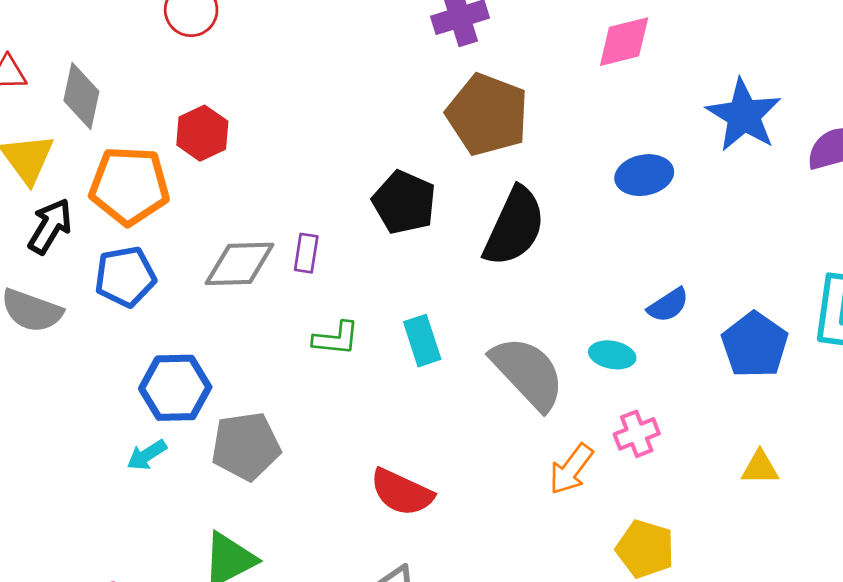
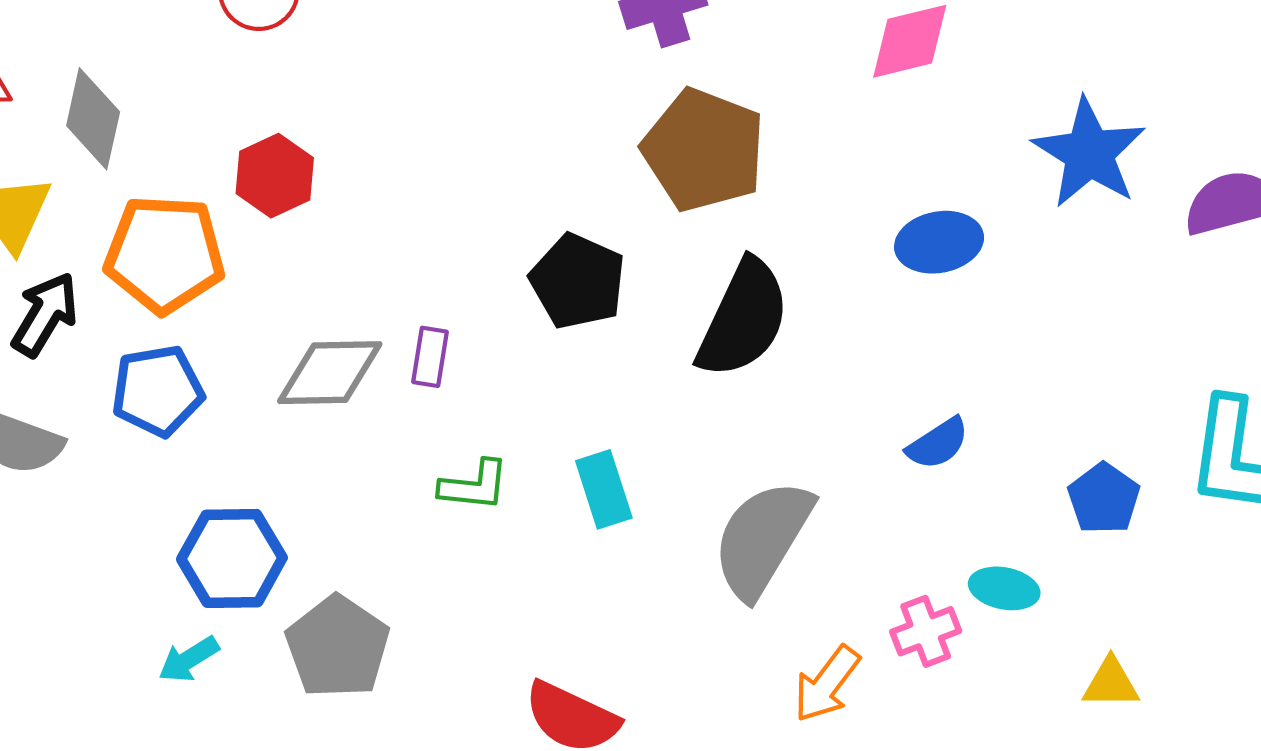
blue semicircle: (668, 305) -> (938, 444), moved
blue pentagon: (755, 345) -> (1104, 498), size x0.7
cyan ellipse: (612, 355) -> (1004, 588), moved
gray semicircle: (528, 373) -> (762, 539), turned -106
gray pentagon: (246, 446) -> (338, 647), turned -30

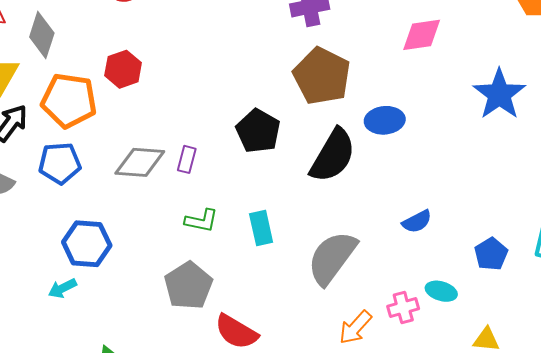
blue ellipse: (939, 242) -> (385, 120), moved
gray pentagon: (338, 647) -> (188, 286), moved

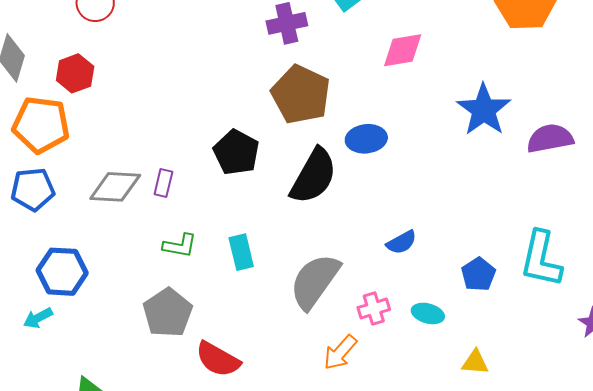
red hexagon: (123, 69) -> (75, 73), moved
pink cross: (403, 308) -> (374, 309), moved

